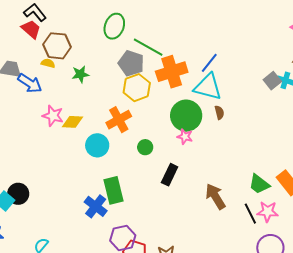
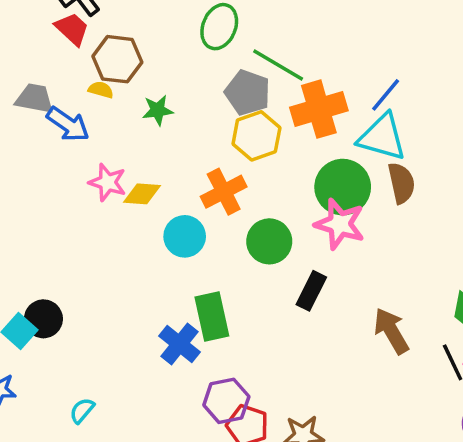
brown semicircle: (219, 113) -> (401, 183), size x1.6
pink star: (185, 137) -> (340, 224), size x1.8
green circle: (145, 147) -> (269, 241), size x1.6

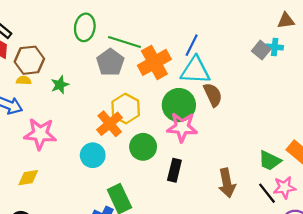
gray pentagon: (248, 93) -> (110, 62), turned 30
yellow hexagon: (256, 136) -> (126, 109), moved
pink star: (108, 182) -> (40, 134), size x1.4
yellow diamond: (142, 194) -> (28, 178), moved
brown arrow: (391, 331) -> (227, 183), turned -148

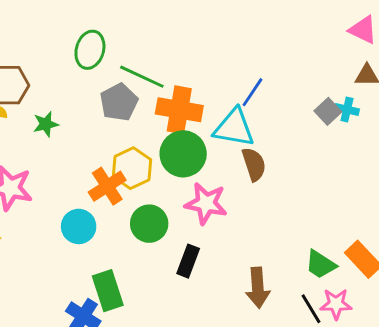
blue line: (192, 45) -> (252, 92), moved
orange cross: (154, 62) -> (179, 110), turned 32
green circle: (179, 105) -> (183, 154), moved

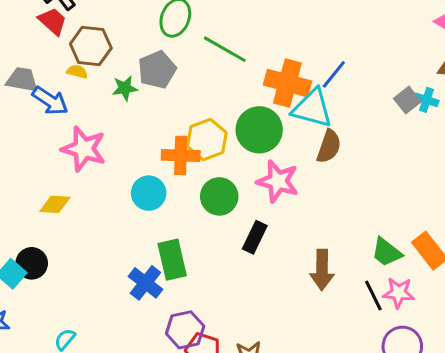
gray pentagon: (119, 102) -> (157, 70), moved
orange cross: (179, 110) -> (287, 83), moved
brown semicircle: (254, 164) -> (329, 146), turned 32
orange cross: (107, 186) -> (181, 155), turned 30

